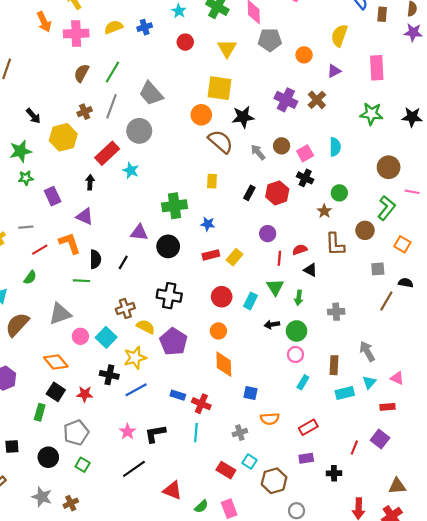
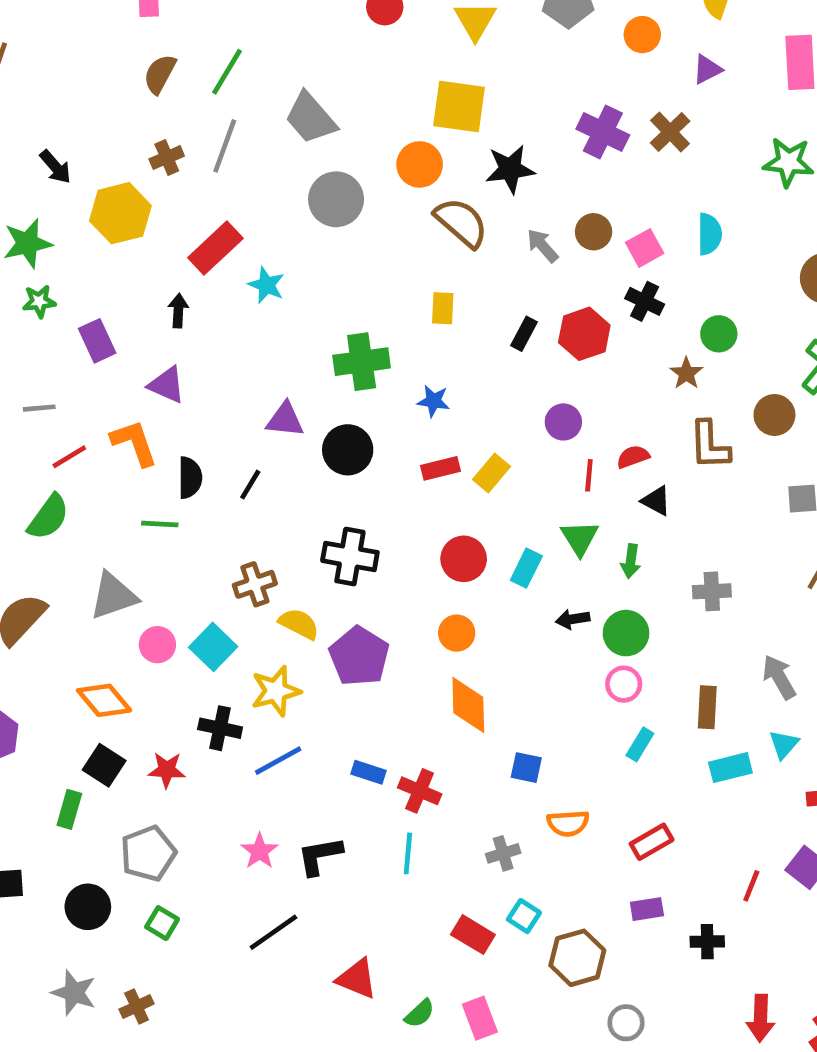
gray circle: (139, 131) -> (336, 199), moved
green semicircle: (30, 277) -> (48, 517), size x1.5

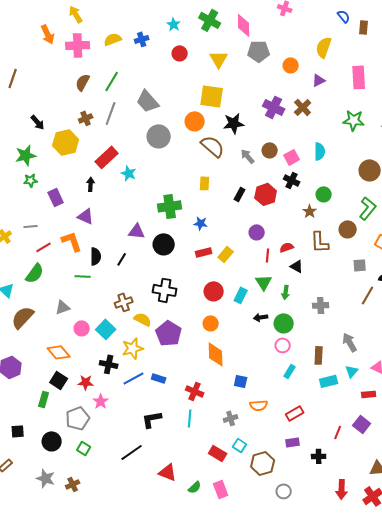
gray triangle: (113, 596) -> (63, 307), size x0.7
blue rectangle: (369, 772) -> (159, 378), moved
pink star: (260, 851) -> (101, 401), moved

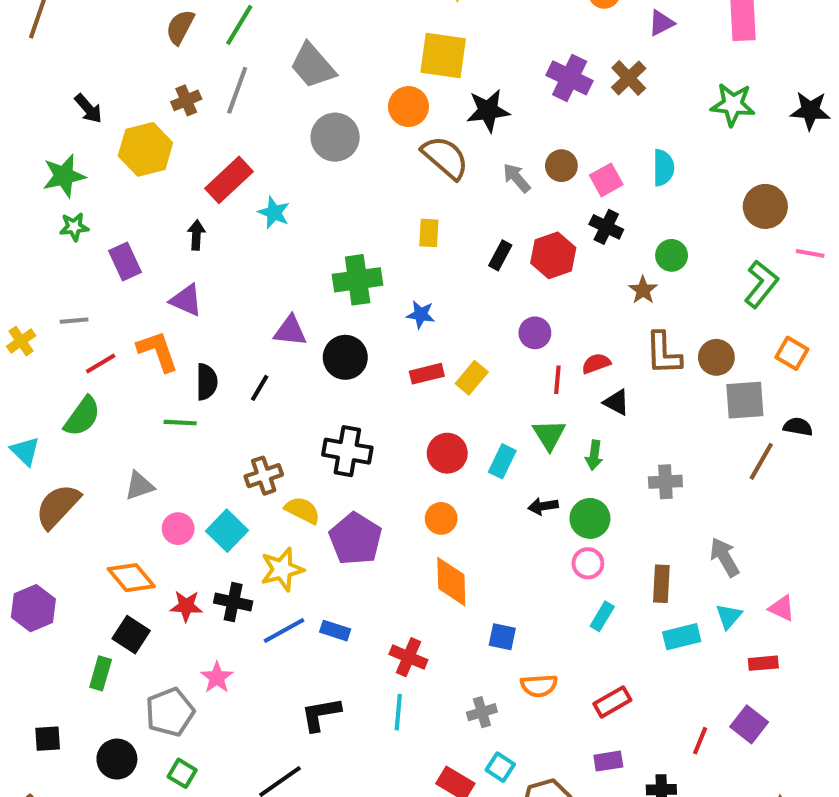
brown circle: (348, 229) -> (716, 357), moved
gray square: (360, 265) -> (745, 400), size x1.5
red star: (86, 382) -> (186, 606), moved

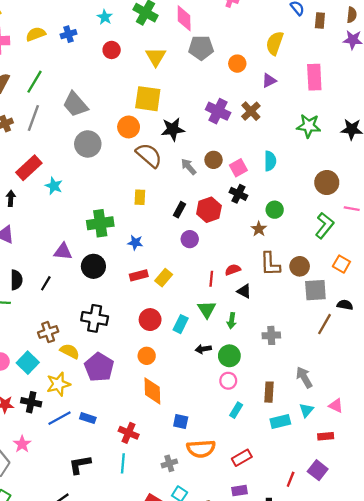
purple circle: (535, 333) -> (190, 239), moved
orange semicircle: (539, 686) -> (201, 449), size x1.4

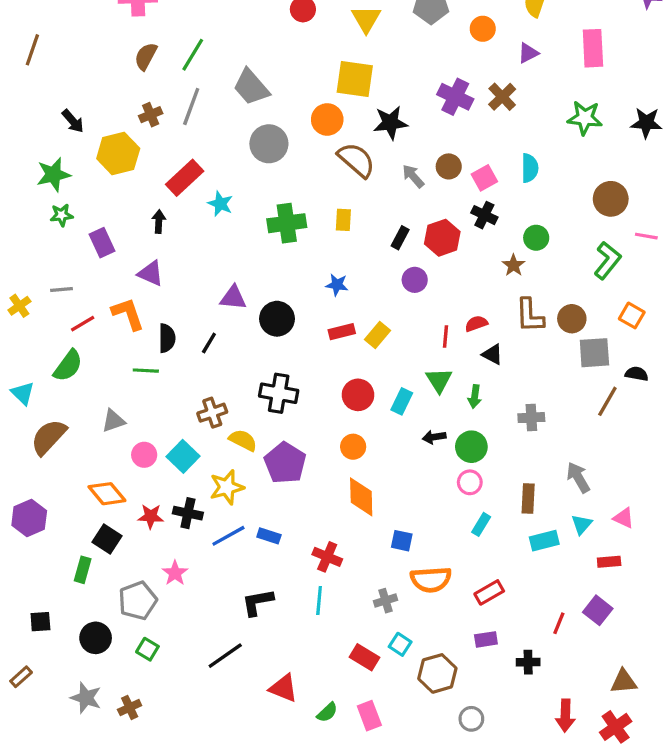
green cross: (100, 223) -> (287, 223), moved

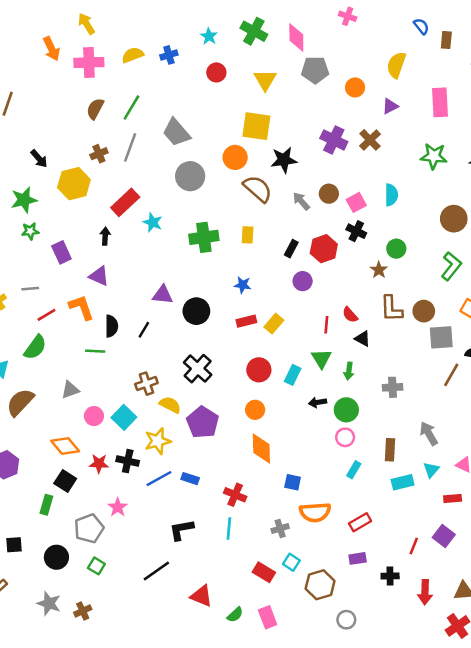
red semicircle: (476, 324) -> (350, 315), turned -112
black cross: (279, 393) -> (198, 369), turned 32
red arrow: (565, 716) -> (425, 592), moved

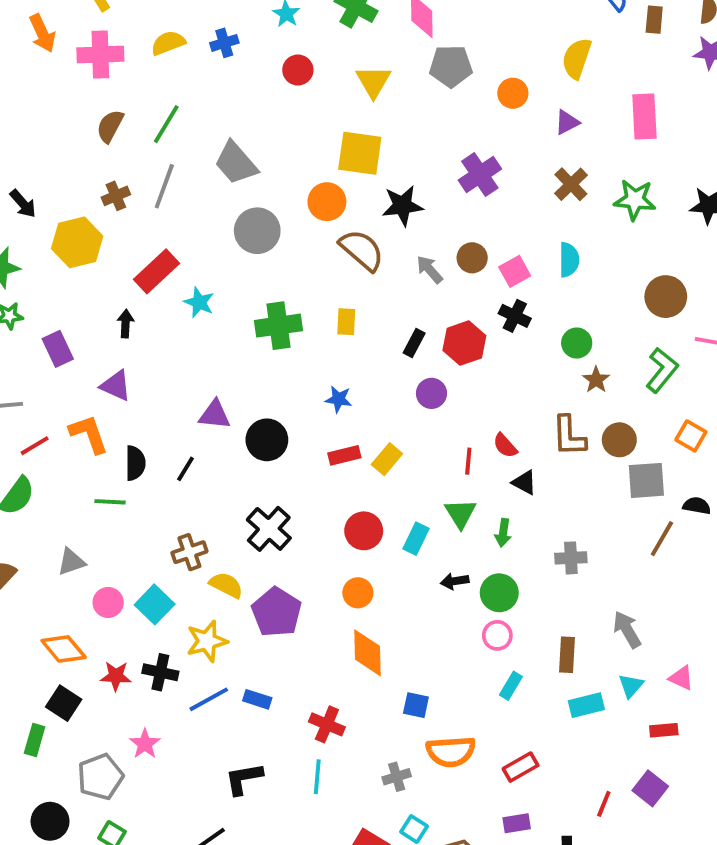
purple cross: (334, 140) -> (480, 175), turned 30
brown cross: (370, 140) -> (571, 184), moved
brown star: (379, 270) -> (596, 380), moved

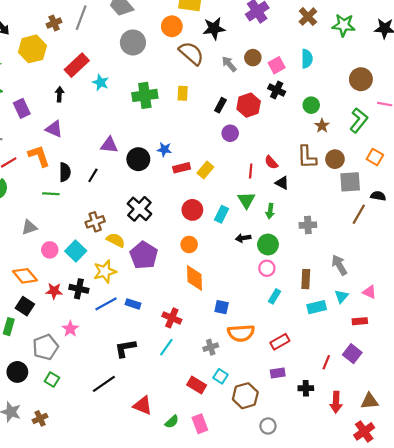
blue star: (339, 399) -> (164, 149), moved
cyan line: (317, 777) -> (166, 347), turned 30

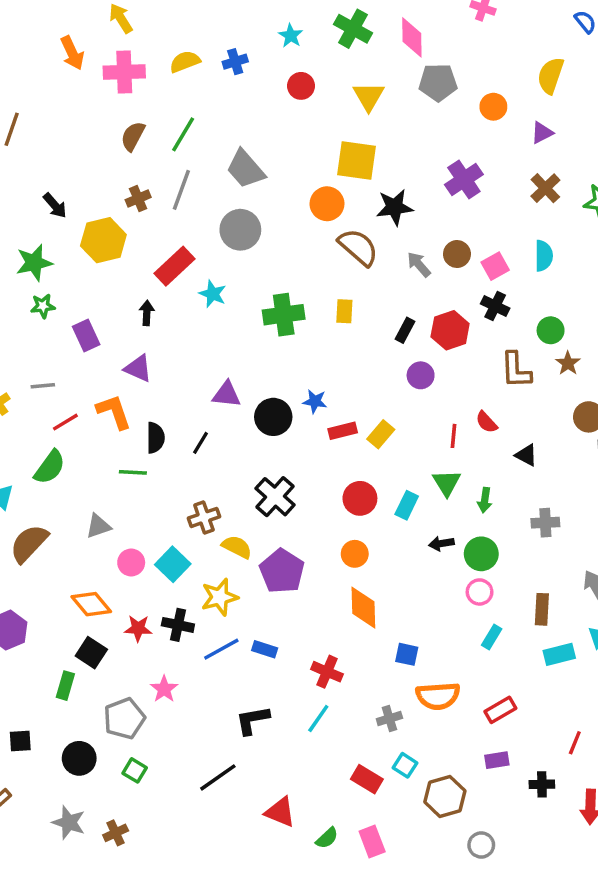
gray circle: (133, 42) -> (240, 230), moved
brown L-shape: (307, 157) -> (516, 370), moved
black triangle: (282, 183) -> (526, 455), moved

